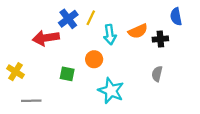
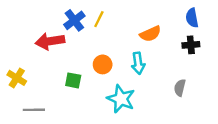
cyan arrow: (110, 35) -> (138, 63), moved
black cross: (160, 39) -> (191, 45), moved
gray semicircle: (157, 74) -> (180, 88), moved

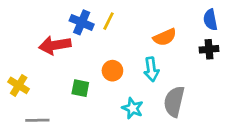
blue cross: (74, 20) -> (82, 22), turned -30
gray semicircle: (180, 88) -> (174, 102), moved, size x1.6
cyan star: (121, 99) -> (133, 108), size x0.7

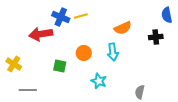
blue semicircle: (210, 20) -> (167, 15), moved
yellow line: (108, 21) -> (81, 16), turned 48
gray semicircle: (174, 102) -> (140, 92), moved, size x0.6

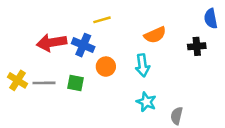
blue cross: (61, 17) -> (83, 45), moved
cyan star: (99, 81) -> (146, 102), moved
gray line: (28, 90) -> (44, 83), moved

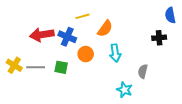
orange semicircle: (155, 35) -> (105, 29), moved, turned -30
cyan star: (146, 102) -> (124, 90), moved
gray semicircle: (177, 116) -> (143, 71), moved

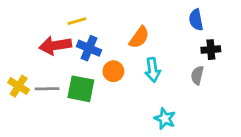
blue semicircle: (170, 15) -> (196, 20), moved
yellow line: (83, 16) -> (77, 21), moved
green square: (61, 67) -> (81, 89), size x1.5
gray semicircle: (143, 71) -> (197, 75), moved

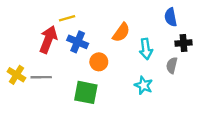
red arrow: (55, 45) -> (48, 39), turned 120
cyan arrow: (153, 70) -> (146, 49), moved
green square: (81, 89) -> (86, 92), moved
cyan star: (165, 119) -> (144, 85), moved

